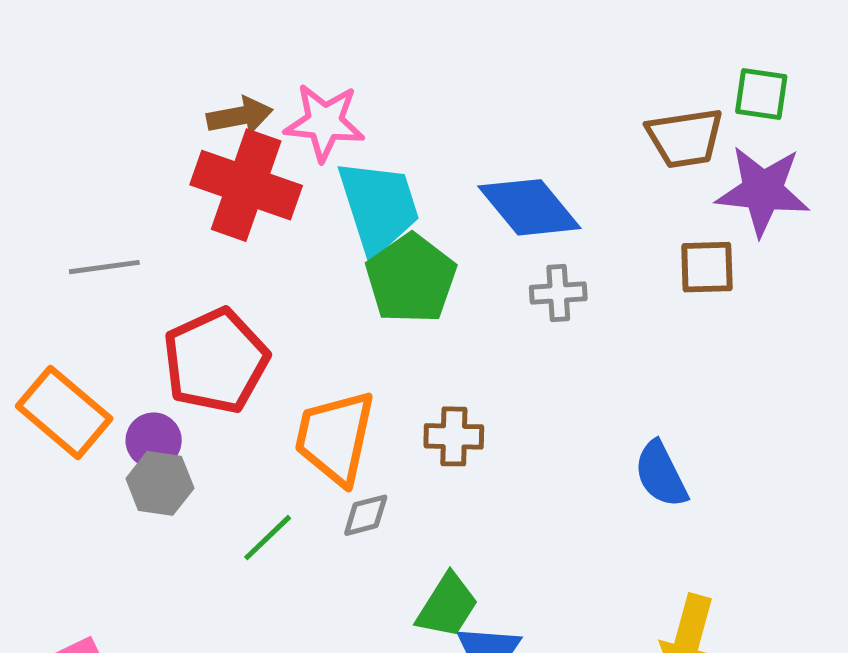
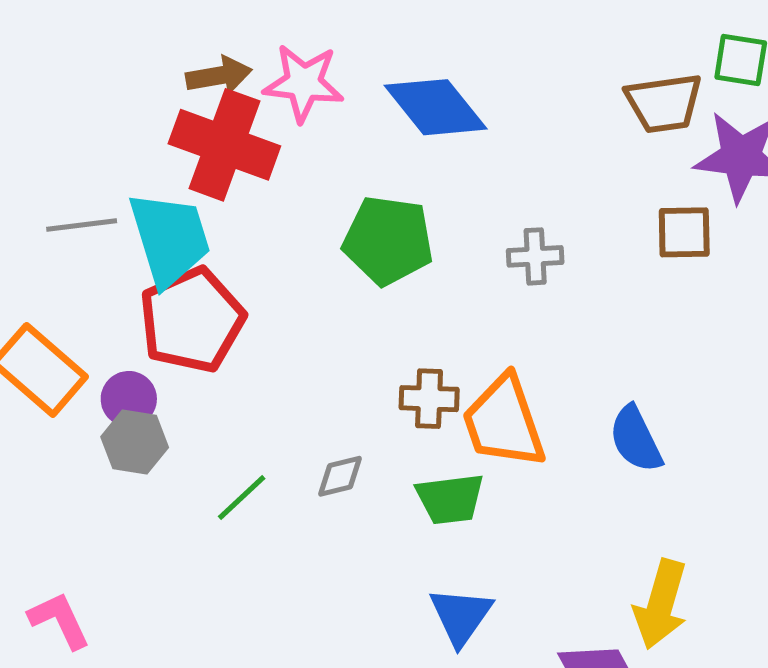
cyan trapezoid: (379, 207) -> (170, 239), moved
blue diamond: (529, 207) -> (436, 107), moved
green pentagon: (411, 279) -> (388, 240), turned -30
orange trapezoid: (335, 437) -> (504, 422), moved, turned -32
green trapezoid: (447, 606) -> (450, 499), moved, turned 50

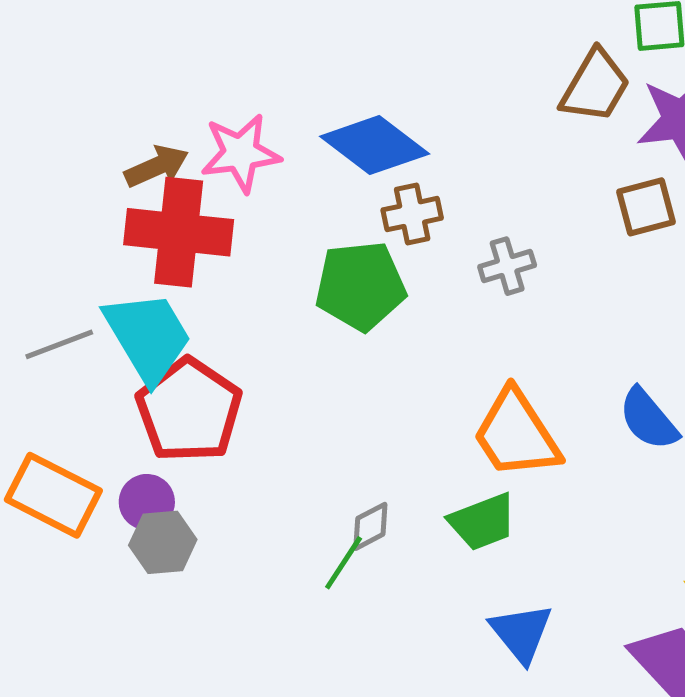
brown trapezoid: (664, 103) -> (595, 86), turned -38
brown cross: (429, 399) -> (412, 214), moved
green line: (242, 497) -> (344, 563), moved

